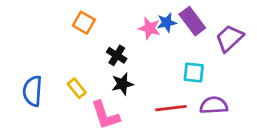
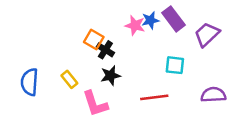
orange square: (84, 23) -> (94, 40), moved
purple semicircle: (214, 105) -> (213, 95), moved

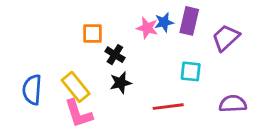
purple rectangle: (173, 19) -> (189, 21), turned 50
orange square: (94, 40) -> (92, 34), moved, turned -30
yellow rectangle: (69, 79) -> (76, 87), size x1.5
pink L-shape: (95, 104) -> (78, 114), moved

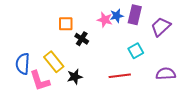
cyan square: (191, 71) -> (136, 51), turned -35
black star: (121, 83) -> (75, 77), moved
pink L-shape: (78, 114) -> (40, 81), moved

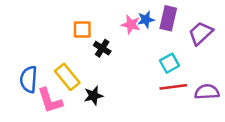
red line: (120, 76) -> (173, 87), moved

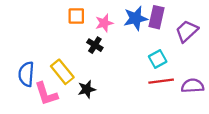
blue star: (146, 20) -> (136, 18), size x1.5
pink star: (131, 25) -> (104, 23), moved, turned -30
orange square: (82, 30) -> (76, 16), moved

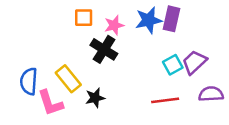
purple trapezoid: (187, 31) -> (194, 62), moved
black cross: (95, 45) -> (104, 49), size x1.5
red line: (161, 81) -> (165, 100), moved

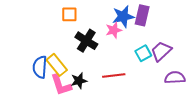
pink star: (114, 25) -> (114, 30), moved
blue semicircle: (29, 81) -> (40, 67), moved
red line: (165, 100) -> (114, 75), moved
pink L-shape: (50, 103) -> (61, 85), moved

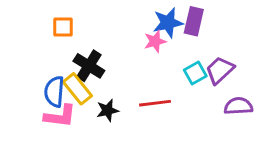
orange square: (69, 14) -> (63, 27), moved
black cross: (86, 41) -> (89, 66), moved
pink L-shape: (61, 85) -> (60, 116), moved, turned -65

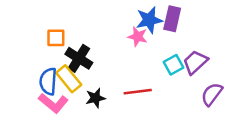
orange square: (63, 27) -> (56, 38), moved
pink star: (155, 41) -> (138, 37), turned 30
purple semicircle: (238, 106) -> (212, 94), turned -50
pink L-shape: (60, 116) -> (53, 103), turned 32

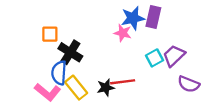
yellow rectangle: (69, 79) -> (76, 88), moved
blue semicircle: (48, 81) -> (59, 73), moved
purple semicircle: (212, 94) -> (189, 84), turned -105
black star: (95, 98) -> (106, 88), moved

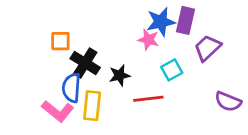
purple trapezoid: (174, 56) -> (207, 48), moved
cyan square: (155, 58) -> (172, 70), moved
yellow rectangle: (76, 88) -> (92, 106), turned 45
black star: (106, 88) -> (120, 75), moved

